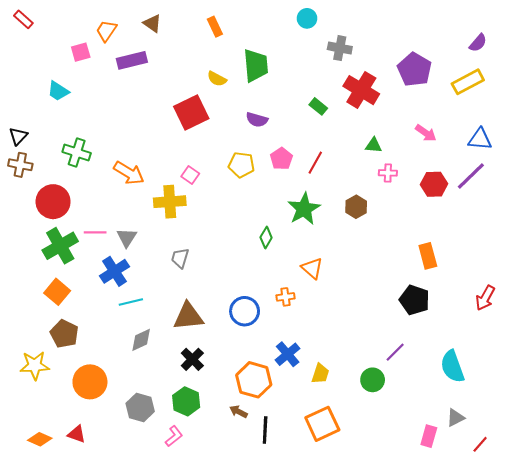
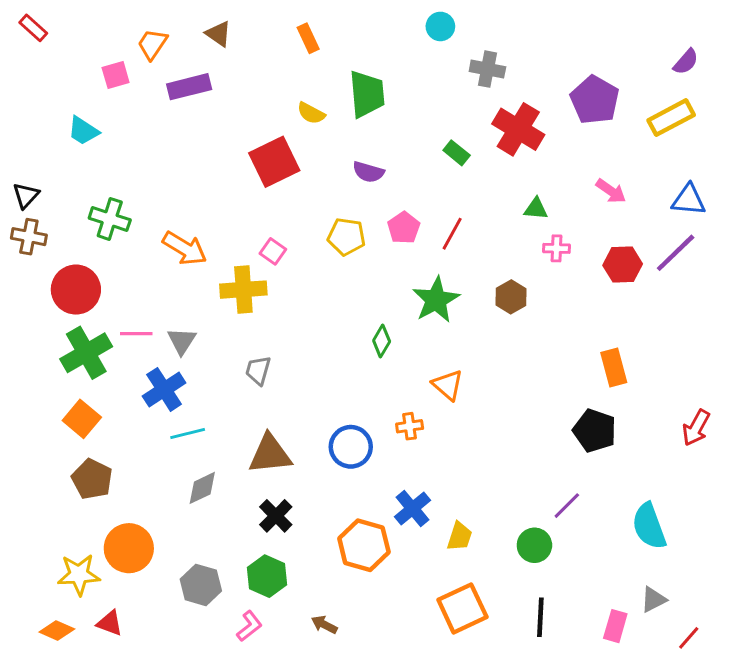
yellow star: (35, 365) -> (79, 575), moved
brown arrow: (238, 412) -> (324, 625), moved
black line: (265, 430) -> (540, 617), moved

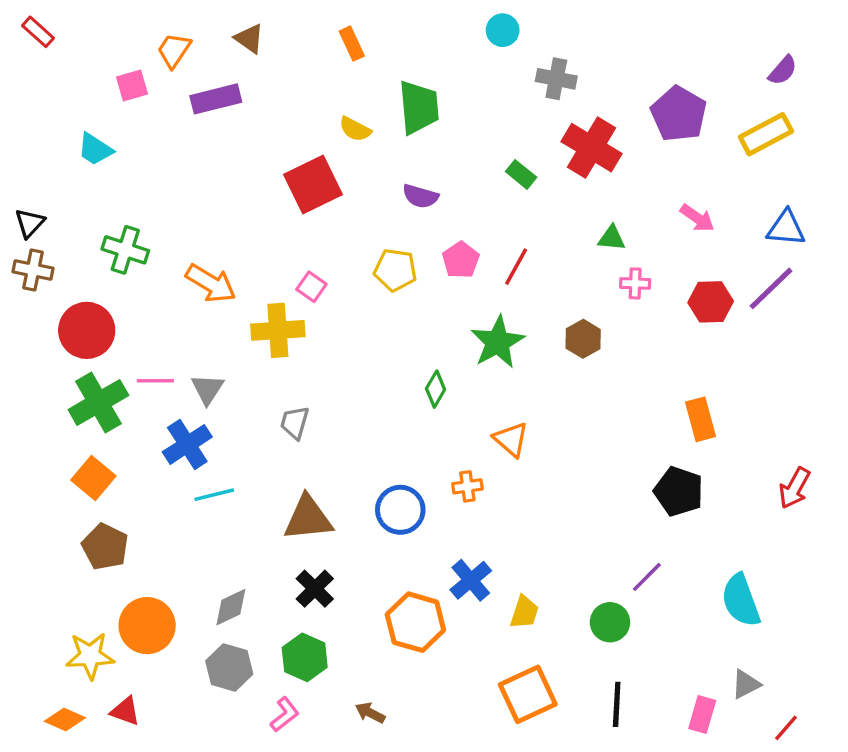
gray diamond: (202, 488) -> (231, 607), moved

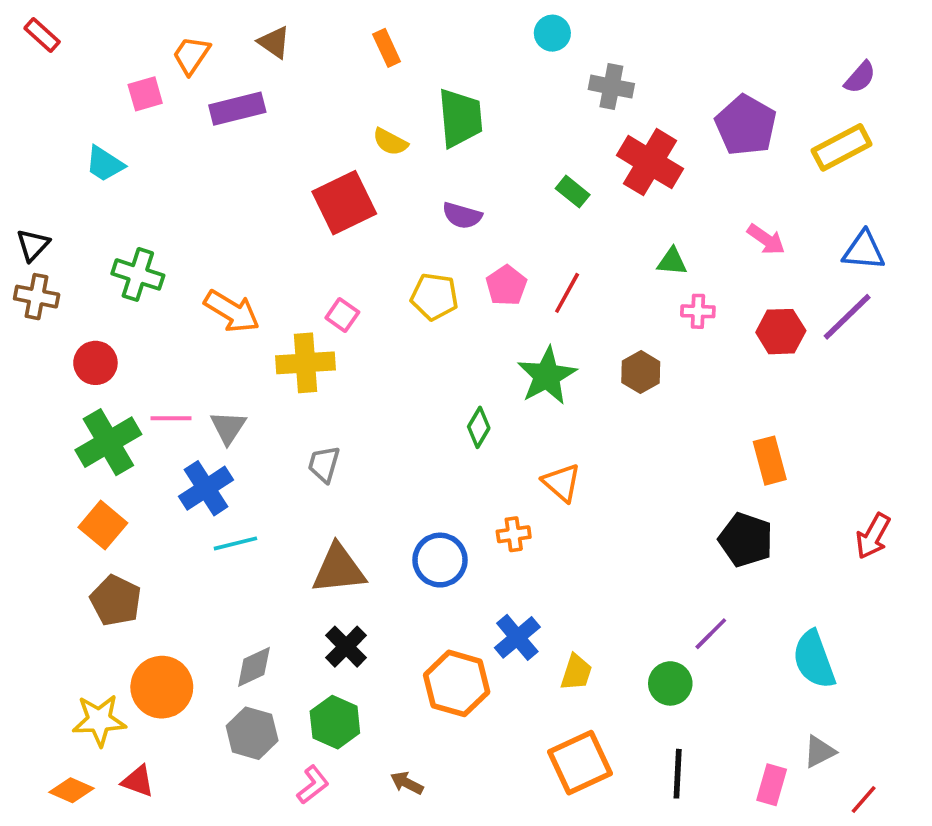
red circle: (87, 330) -> (95, 363), size x0.7

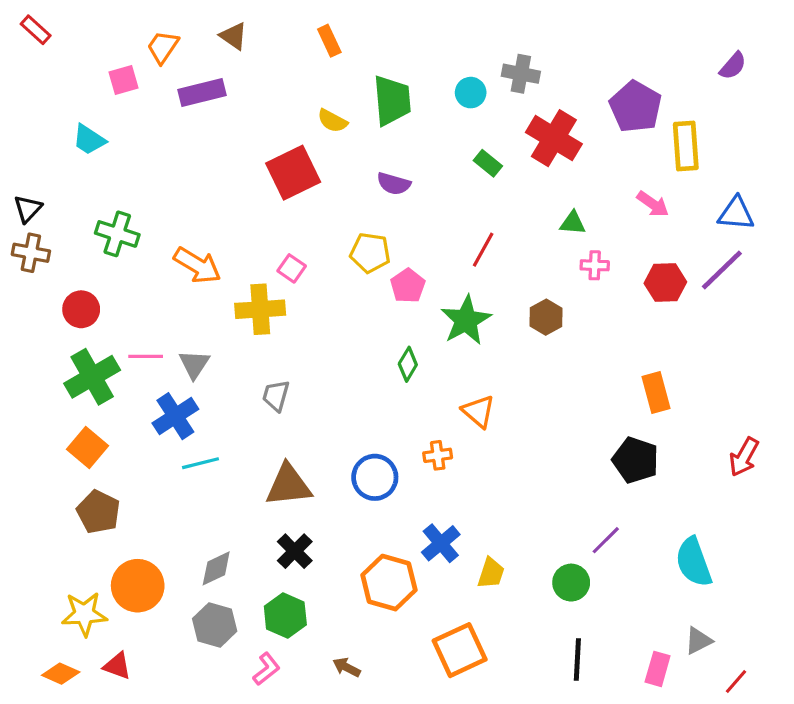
cyan circle: (552, 33) -> (471, 93), moved
yellow rectangle: (842, 147) -> (686, 146), moved, turned -66
pink pentagon: (506, 286) -> (408, 286), moved
orange square: (580, 763) -> (460, 650), moved

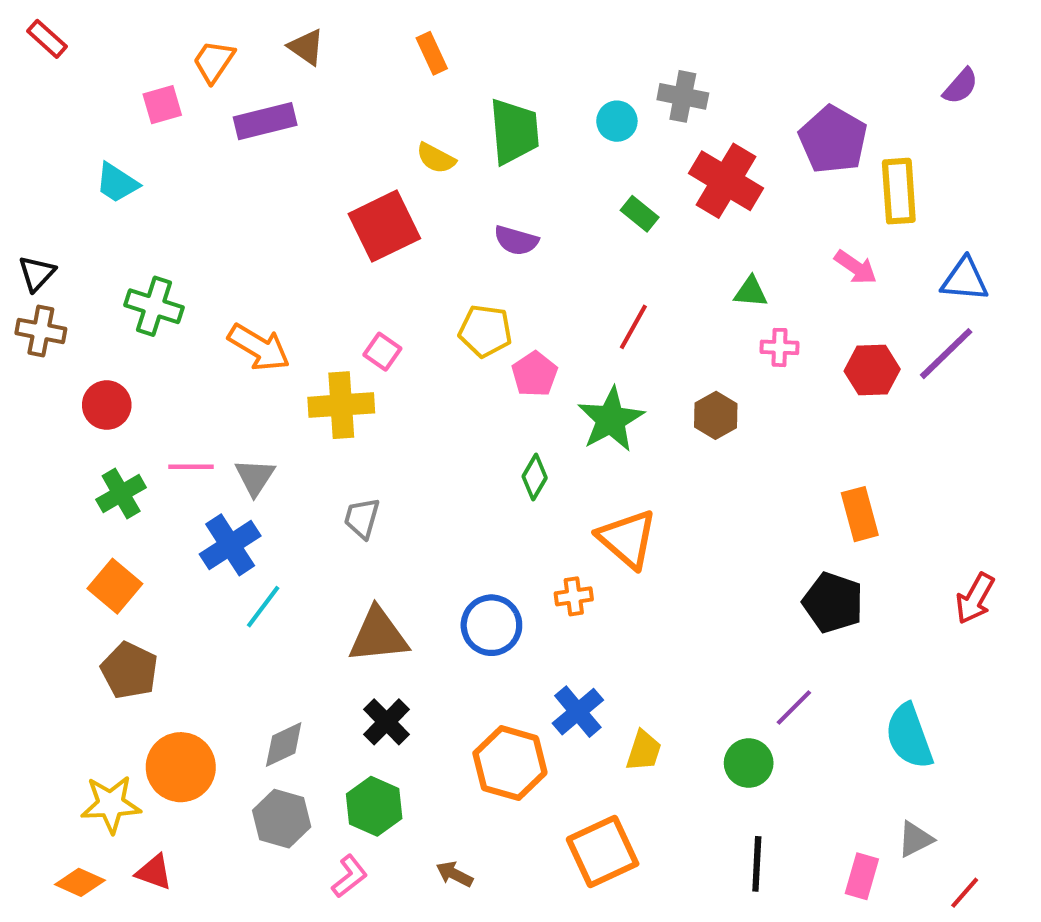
green cross: (92, 377) -> (121, 494), size x0.7
orange triangle: (478, 411) -> (627, 539), size x1.4
cyan line: (200, 463) -> (263, 607), turned -39

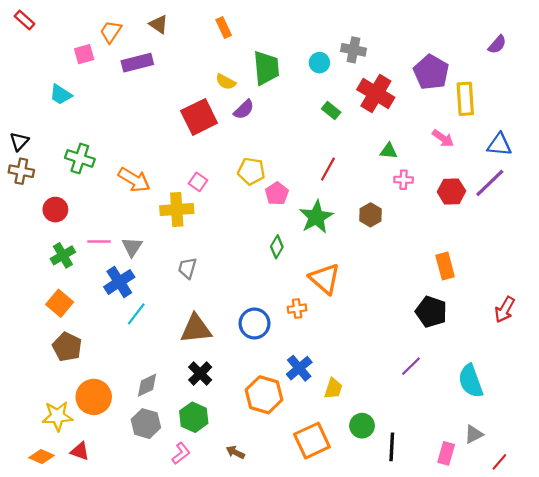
purple semicircle: (516, 240) -> (244, 109), moved, turned -60
green circle: (749, 763) -> (362, 426), moved

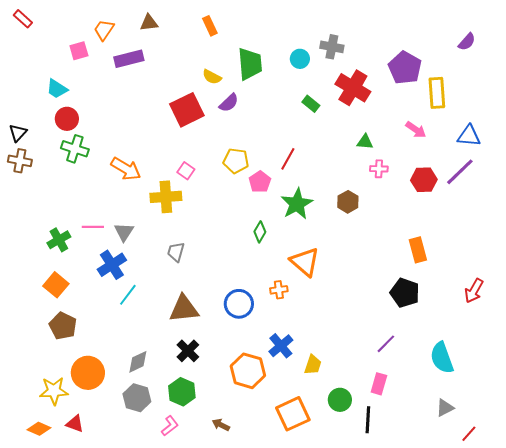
brown triangle: (159, 24) -> (149, 23), turned -42
red line: (328, 169) -> (288, 159), moved
red circle: (55, 210) -> (67, 119), moved
pink rectangle: (446, 453) -> (379, 384), moved

